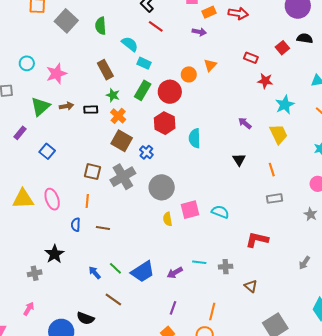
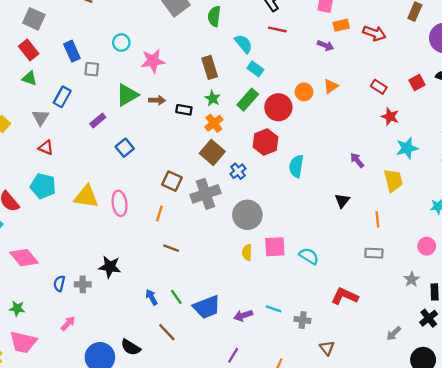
red line: (156, 26) -> (277, 29), turned -35
blue semicircle: (76, 225) -> (59, 284), moved
black star: (54, 254) -> (110, 267), turned 30

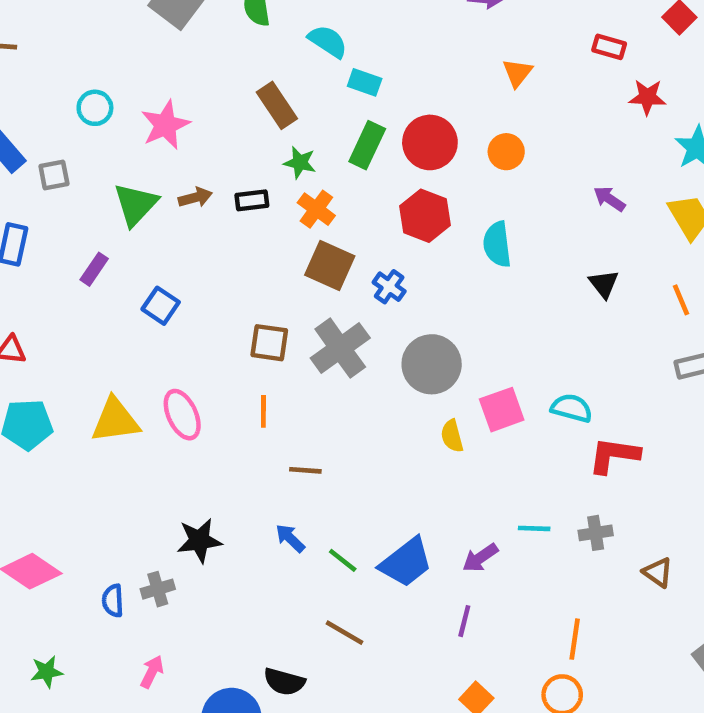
orange circle: (304, 92) -> (506, 152), moved
red L-shape: (345, 296) -> (614, 455), moved
blue arrow: (152, 297) -> (290, 538), moved
purple line: (233, 355) -> (464, 621), moved

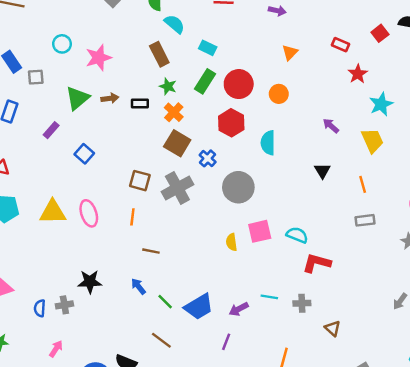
cyan semicircle: (328, 41) -> (175, 24), moved
red star: (647, 97) -> (358, 74), turned 30
gray circle: (432, 364) -> (238, 187), moved

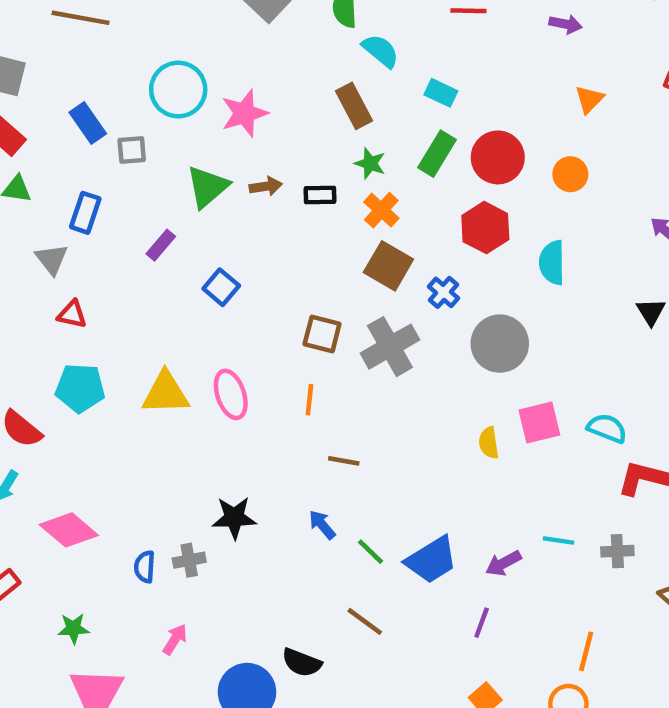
cyan circle: (62, 44) -> (178, 89), size x1.6

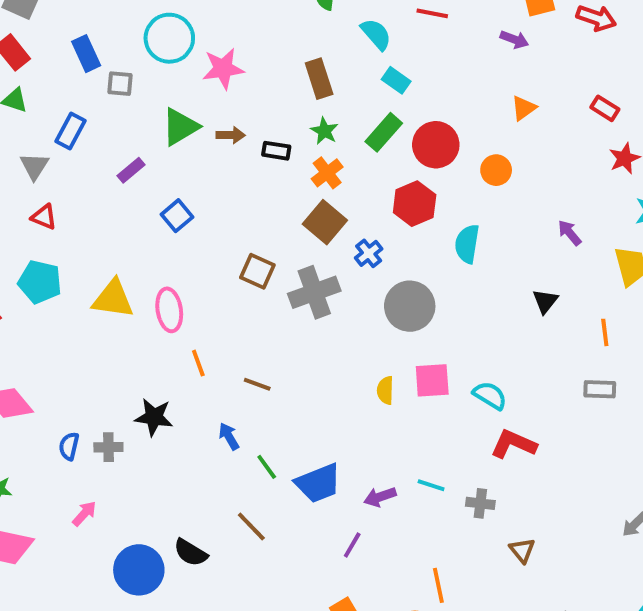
cyan semicircle: (381, 51) -> (376, 34), moved
orange line: (309, 400) -> (198, 363), moved, turned -36
orange line: (586, 651) -> (438, 585), turned -36

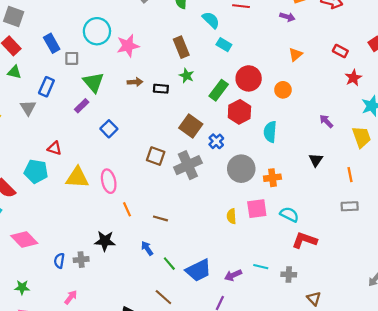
green triangle: (180, 127) -> (94, 82), moved, turned -35
green rectangle: (384, 132) -> (219, 90), moved
orange cross: (327, 173) -> (272, 178), moved, turned 35
red triangle: (44, 217) -> (55, 148), moved

